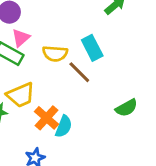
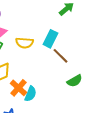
cyan rectangle: (92, 48) -> (51, 39), turned 54
brown line: (79, 72) -> (61, 56), moved

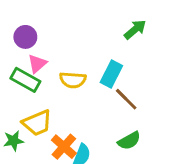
green semicircle: (75, 81) -> (129, 141), moved

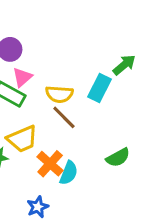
green arrow: (135, 29) -> (124, 65), moved
brown line: (126, 99) -> (64, 117), moved

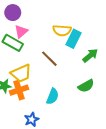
green arrow: (124, 65) -> (90, 56), moved
yellow semicircle: (59, 94) -> (62, 30), moved
orange cross: (50, 164) -> (19, 90), moved, turned 30

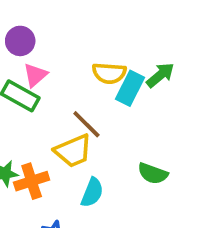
green arrow: (90, 56) -> (160, 75), moved
yellow trapezoid: (21, 73) -> (73, 151), moved
green semicircle: (86, 86) -> (153, 174), turned 49

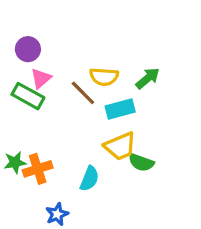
cyan rectangle: (130, 88) -> (120, 109), moved, turned 48
brown line: (86, 124) -> (83, 93), moved
yellow trapezoid: (73, 151) -> (120, 146), moved

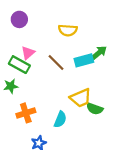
purple circle: (28, 49) -> (19, 19), moved
yellow semicircle: (104, 77) -> (68, 30), moved
cyan rectangle: (120, 109) -> (84, 60), moved
green star: (15, 162) -> (11, 86), moved

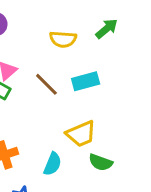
green arrow: (99, 53) -> (107, 29), moved
green semicircle: (95, 109) -> (101, 162), moved

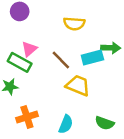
green arrow: (107, 29) -> (111, 48), moved, turned 42
yellow trapezoid: (81, 134) -> (78, 85), moved, turned -135

